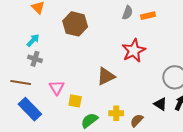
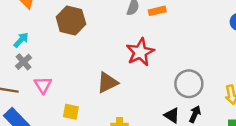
gray cross: (35, 59) -> (24, 62), turned 32
pink triangle: (57, 88) -> (43, 85), moved

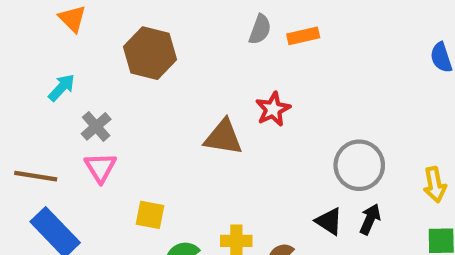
red star: (140, 52) -> (273, 109), size x0.7
gray cross: (24, 62) -> (96, 126), moved
brown triangle: (107, 83) -> (223, 137), moved, turned 35

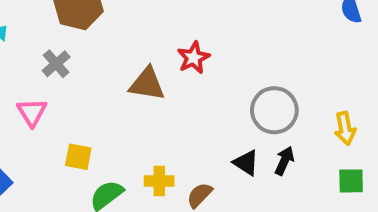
gray cross: (96, 126) -> (56, 64), moved

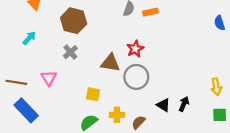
gray cross: (56, 64) -> (70, 52), moved
gray circle: (274, 110) -> (136, 77), moved
yellow square: (78, 157) -> (93, 94), moved

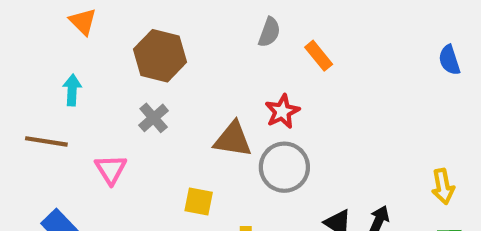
orange rectangle: (150, 12) -> (319, 56), moved, turned 64
cyan arrow: (29, 38) -> (72, 90), turned -40
brown line: (16, 82) -> (46, 141), moved

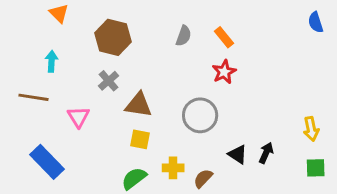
gray semicircle: (269, 32) -> (184, 36), moved
blue semicircle: (449, 60) -> (316, 22), moved
red star: (282, 111) -> (224, 72), moved
brown triangle: (233, 139) -> (139, 105), moved

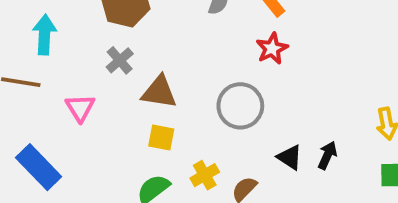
cyan arrow: (51, 61) -> (44, 35), size x1.4
yellow cross: (173, 168) -> (205, 175), turned -30

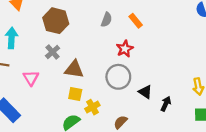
red star: (272, 49) -> (125, 49), moved
black triangle: (290, 157) -> (145, 92), moved
yellow cross: (205, 175) -> (92, 107), moved

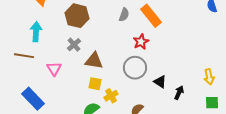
orange rectangle: (136, 21) -> (151, 16), size x1.6

